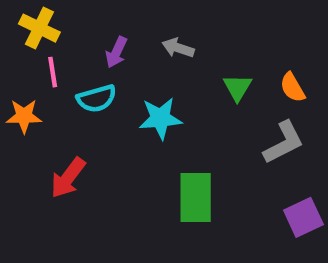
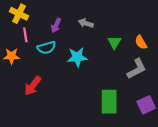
green rectangle: (196, 198) -> (109, 102), moved

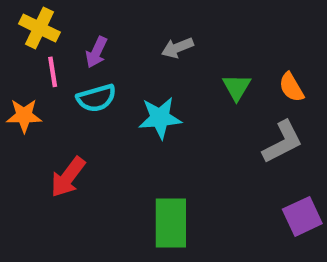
gray arrow: (86, 23) -> (177, 48), turned -40
purple arrow: (56, 25) -> (96, 52), moved
green rectangle: (109, 102) -> (171, 223), moved

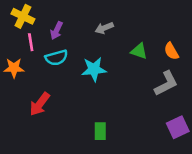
green triangle: (237, 87) -> (139, 51), turned -42
green rectangle: (171, 223) -> (100, 131), size x0.6

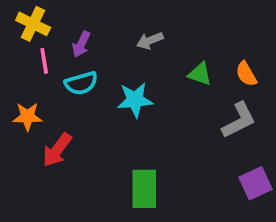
orange star: (14, 68) -> (27, 117), moved
green rectangle: (100, 131) -> (144, 189), size x1.5

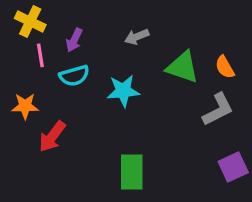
green triangle: (200, 74) -> (182, 67), size x1.5

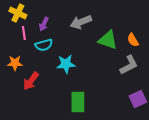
gray arrow: (137, 37) -> (81, 22), size x1.5
cyan star: (123, 91) -> (66, 64), moved

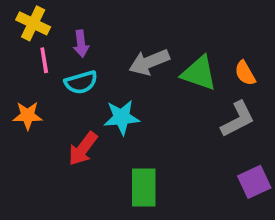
gray arrow: (81, 22) -> (149, 62), moved
purple arrow: (44, 24) -> (81, 44), turned -32
red arrow: (31, 81) -> (83, 149), moved

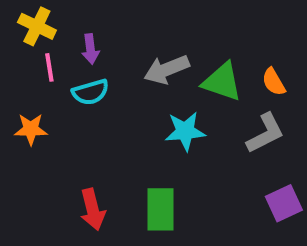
cyan star: (122, 117) -> (185, 131), moved
red arrow: (83, 149) -> (93, 209), moved, turned -51

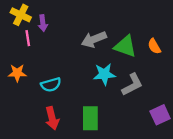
purple arrow: (90, 49) -> (43, 23), moved
cyan semicircle: (90, 92) -> (51, 85), moved
gray L-shape: (265, 133) -> (132, 85), moved

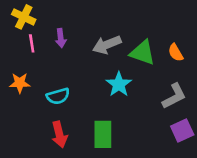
purple arrow: (43, 23) -> (61, 38), moved
cyan star: (104, 74) -> (119, 84), turned -30
gray L-shape: (132, 85) -> (174, 96), moved

